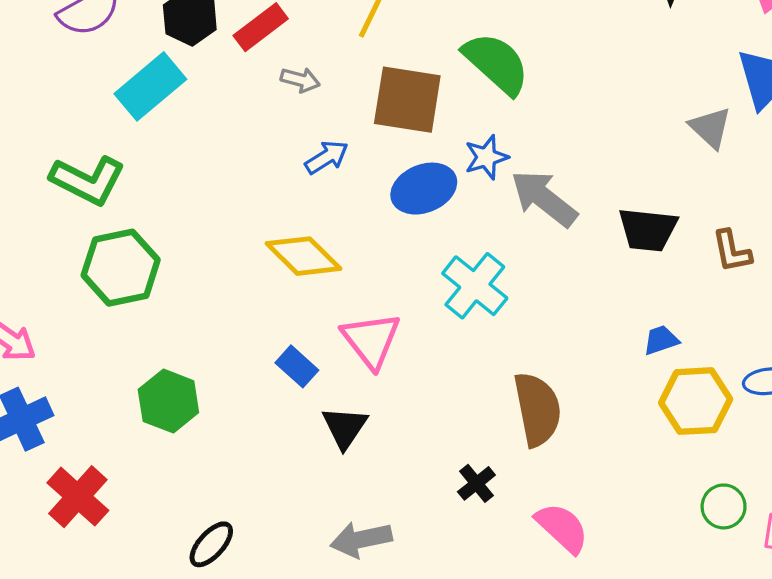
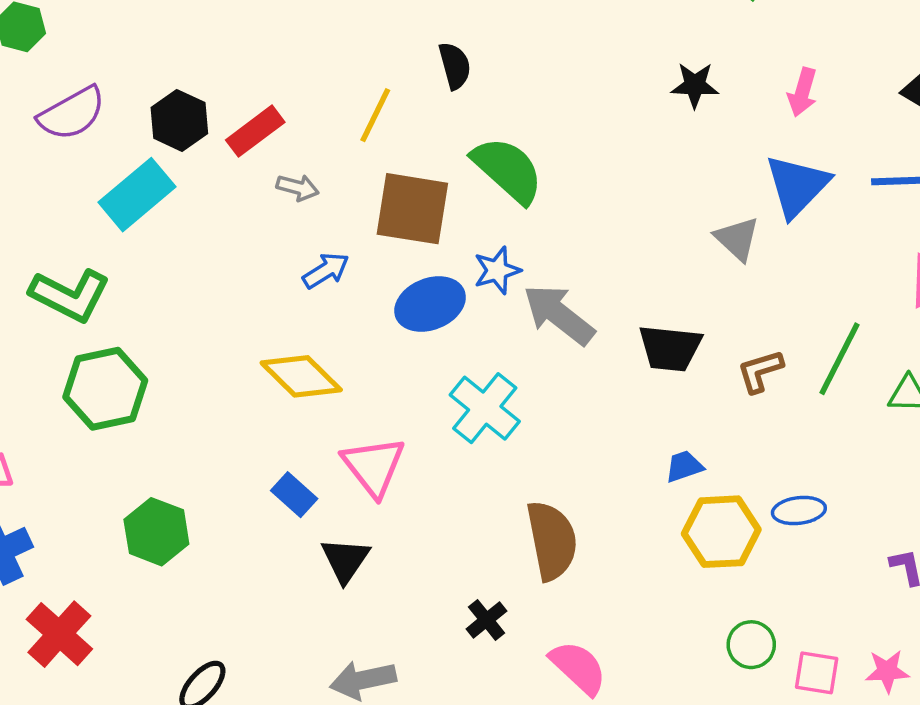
brown L-shape: (732, 251) -> (760, 371), turned 84

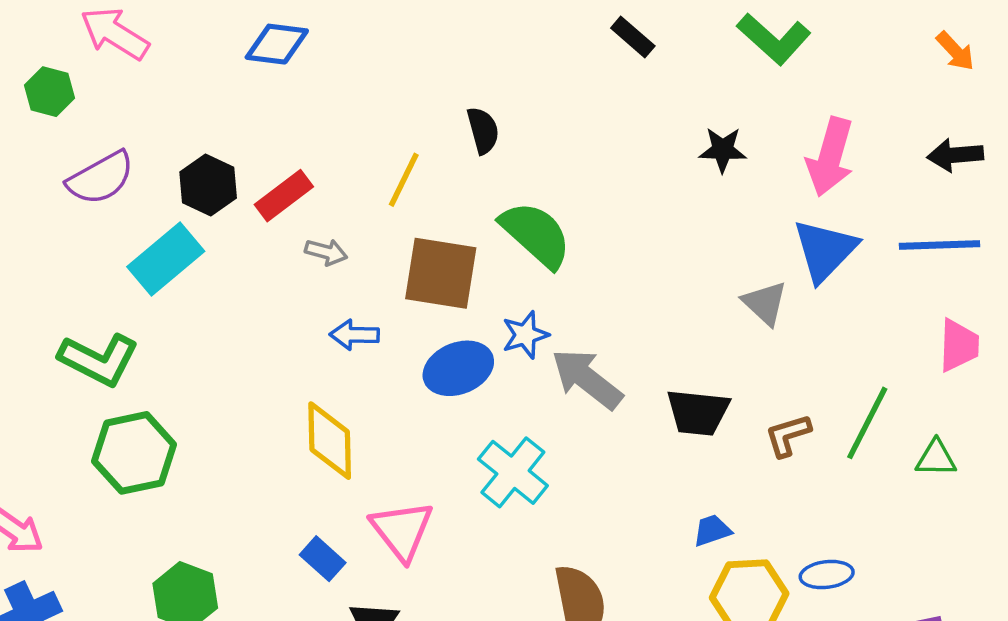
pink arrow: (802, 92) -> (830, 157), size x1.6
blue arrow: (326, 270) -> (354, 335), turned -147
yellow diamond: (301, 376) -> (330, 441), turned 44

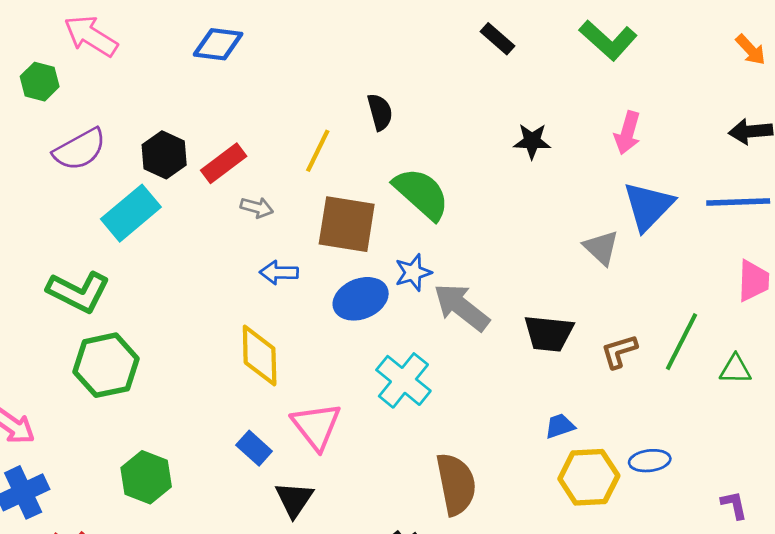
black star: (723, 150) -> (532, 141), moved
pink arrow: (830, 157) -> (628, 133), moved, size x0.7

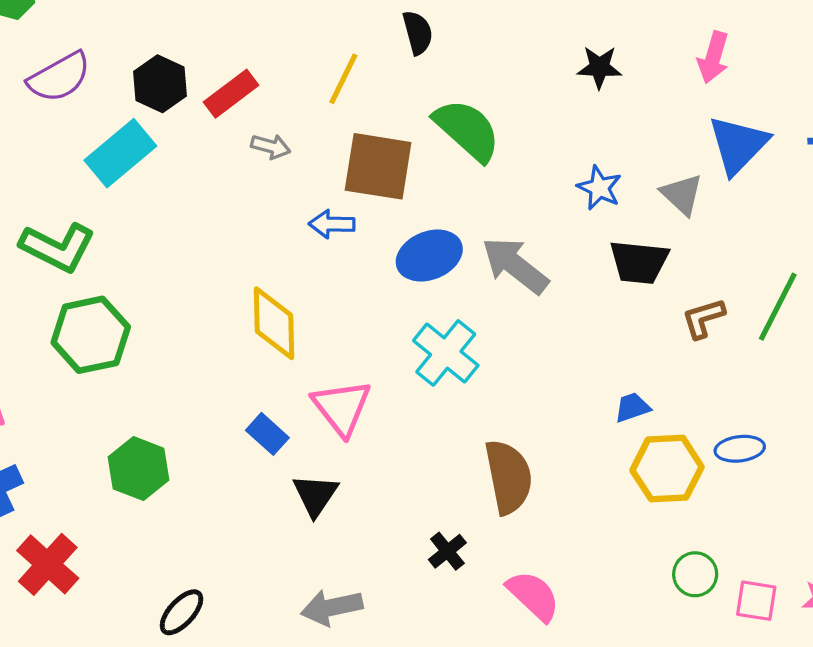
blue arrow: (279, 273) -> (332, 224), moved
blue star: (413, 273) -> (599, 188), moved, turned -30
blue ellipse: (361, 299) -> (429, 256), moved
black trapezoid: (549, 333) -> (639, 262), moved

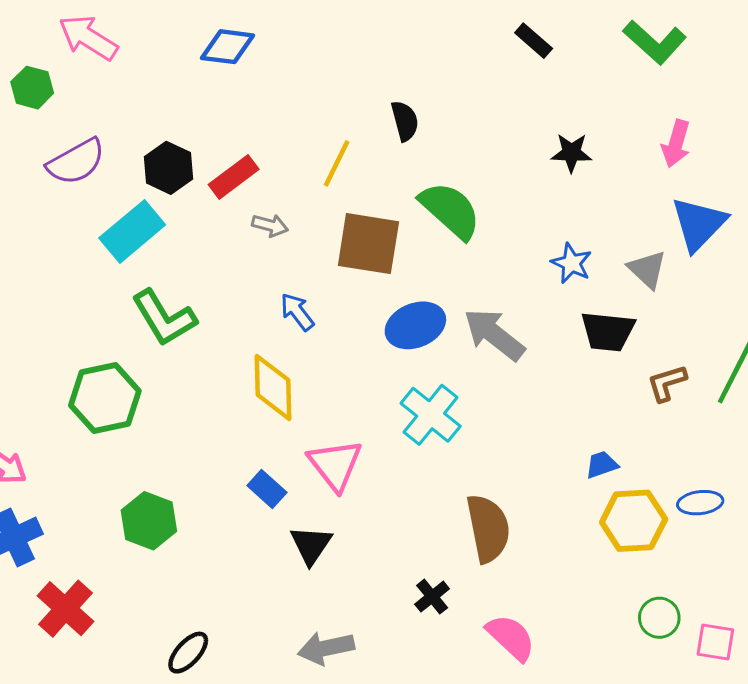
blue arrow: (332, 224) -> (297, 312), moved, turned 51
green L-shape: (58, 247) -> (164, 318), moved, turned 32

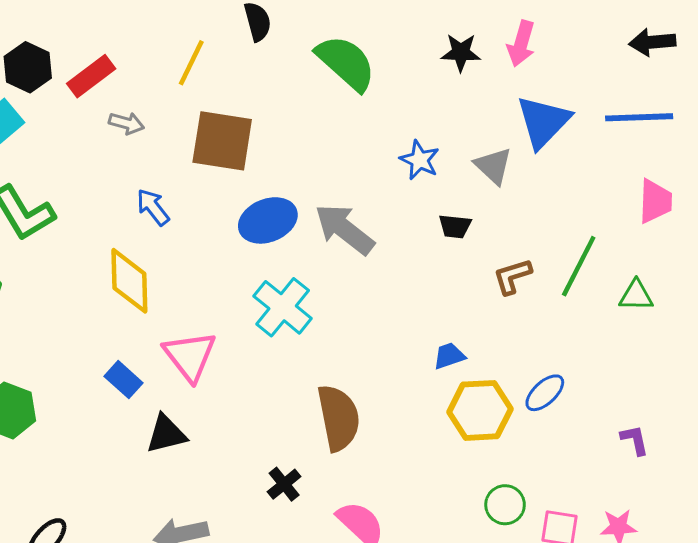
black star: (571, 153) -> (461, 52), moved
green semicircle: (450, 210) -> (346, 63), moved
black trapezoid: (608, 331) -> (455, 226), size x0.6
blue ellipse: (700, 503) -> (545, 393), turned -36
black triangle: (311, 545) -> (166, 434), turned 42

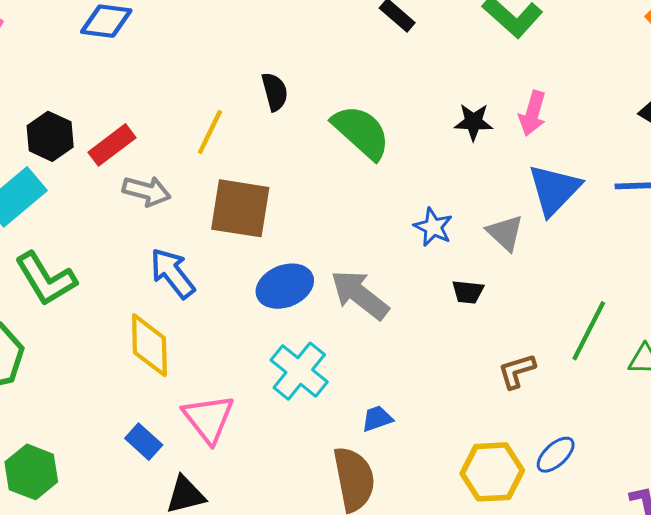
gray arrow: (126, 123) -> (147, 191), size x1.4
blue arrow: (153, 207) -> (172, 273), size x1.4
brown L-shape: (512, 276) -> (517, 371), moved
blue trapezoid: (449, 356) -> (377, 419), moved

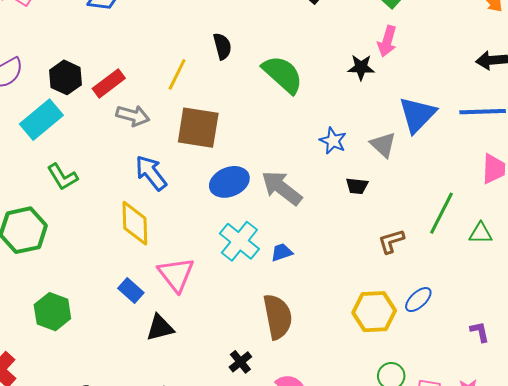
pink arrow: (533, 113) -> (387, 41), moved
green L-shape: (46, 279) -> (62, 177), size x0.7
blue trapezoid: (377, 419) -> (282, 252), moved

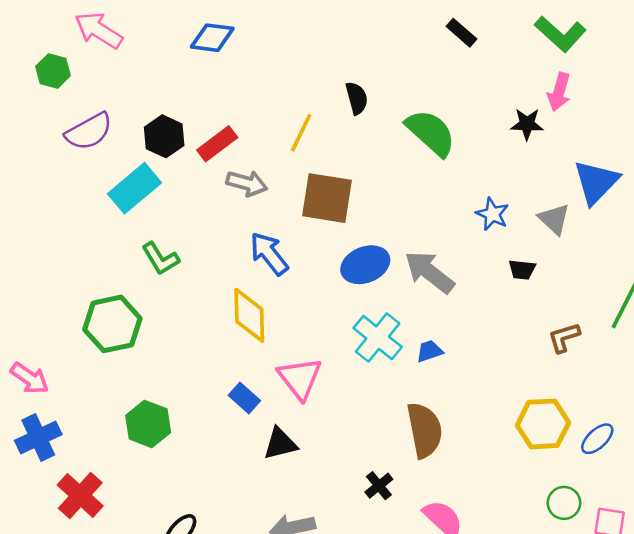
blue ellipse: (418, 300) -> (597, 439), moved

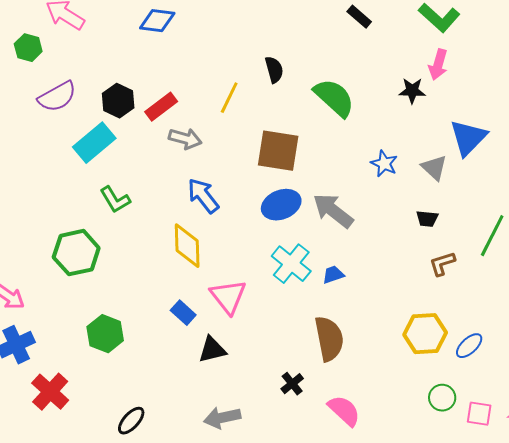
brown square: (327, 198) -> (278, 151), moved
black trapezoid: (522, 270) -> (427, 219), moved

